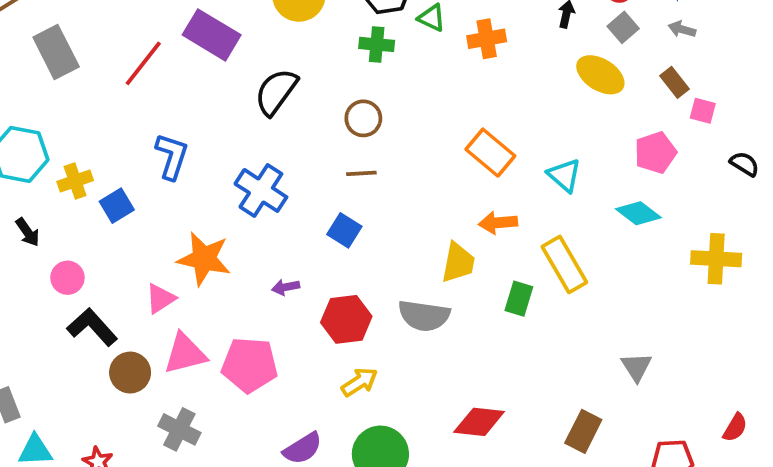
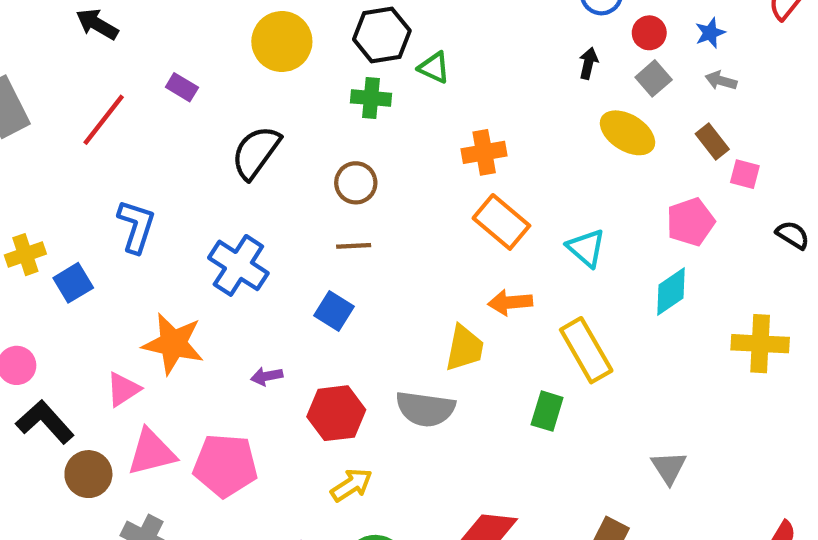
purple rectangle: (212, 35) -> (182, 87), size x0.5
orange cross: (487, 39) -> (484, 152), moved
cyan diamond: (638, 213) -> (671, 291), turned -72
green rectangle: (519, 299) -> (547, 411), moved

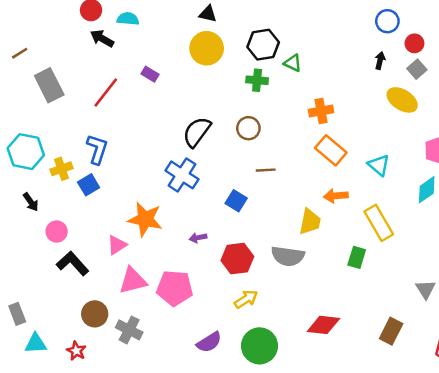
black semicircle: (256, 152) -> (197, 132), moved
blue L-shape: (136, 226) -> (97, 149), moved
brown line: (354, 246) -> (266, 170), moved
brown circle: (88, 474) -> (95, 314), moved

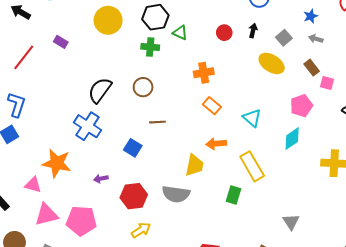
red circle: (414, 43) -> (224, 33), moved
orange rectangle: (331, 150) -> (212, 106), size x0.7
pink triangle: (117, 245) -> (33, 185), turned 48

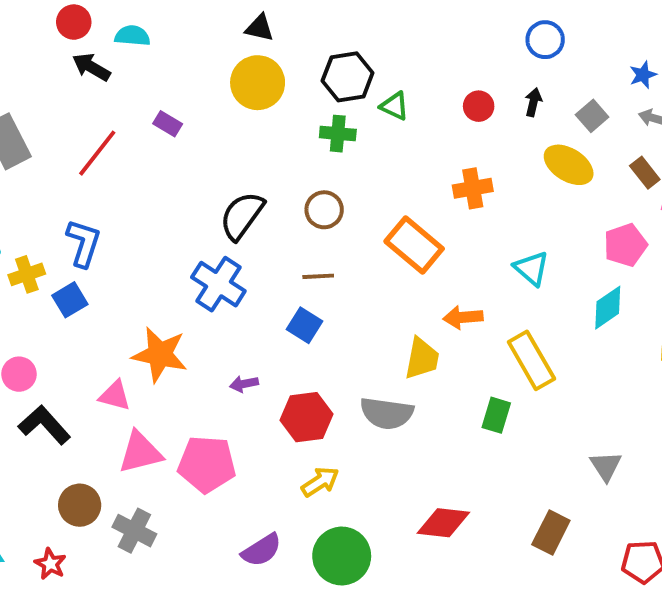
orange cross: (204, 73) -> (473, 188), moved
orange rectangle: (212, 106) -> (414, 245), moved, size x1.6
brown line: (157, 122) -> (318, 276), moved

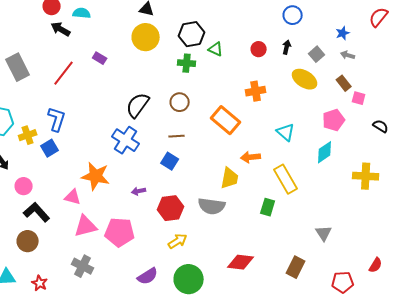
brown circle: (80, 505) -> (28, 241), moved

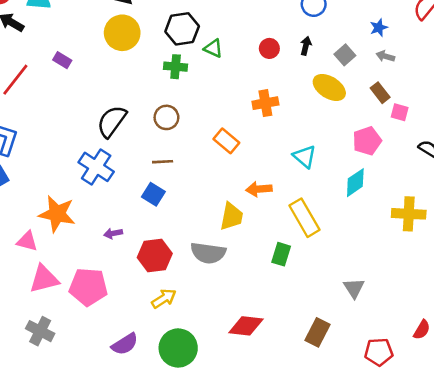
orange rectangle: (226, 120) -> (226, 141), size x0.7

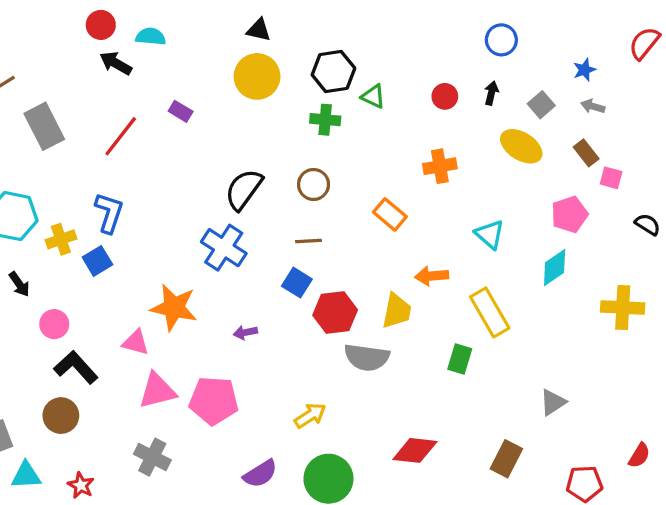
red hexagon: (155, 256) -> (335, 312), moved
gray triangle: (354, 288) -> (553, 402), turned 30

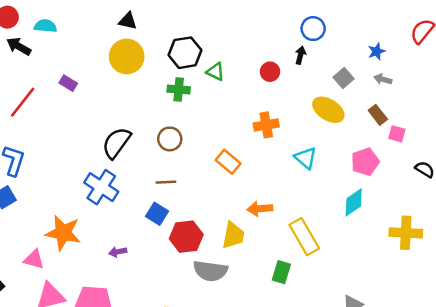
black arrow: (491, 93) -> (300, 55), moved
cyan triangle: (490, 234) -> (305, 158), moved

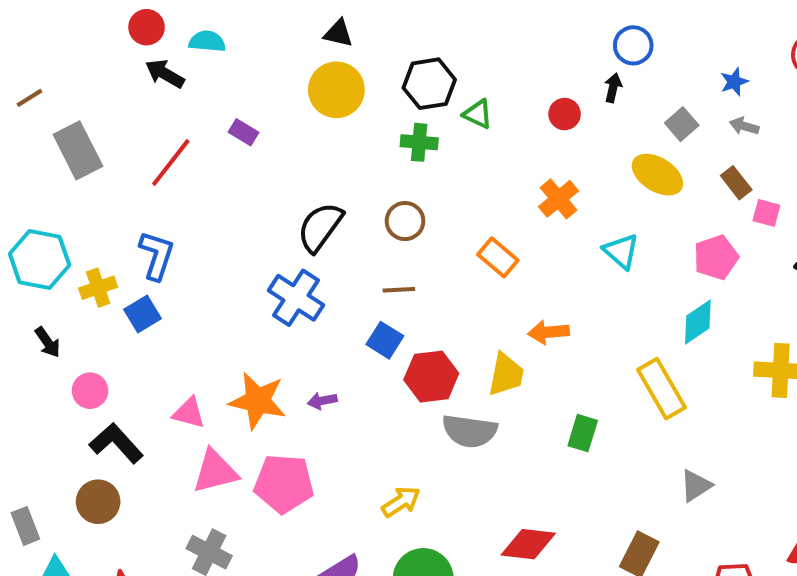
orange cross: (266, 125) -> (558, 199), turned -30
orange star: (63, 233) -> (258, 401), moved
yellow rectangle: (304, 237) -> (661, 389), moved

